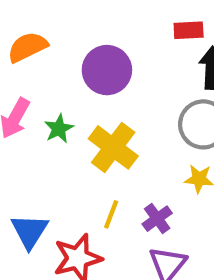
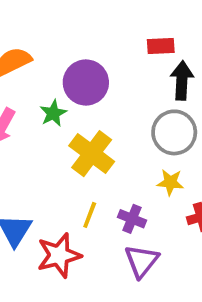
green star: (59, 129) -> (53, 113), moved
purple cross: (157, 219) -> (132, 219), turned -32

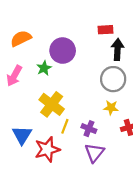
yellow cross: (92, 154) -> (52, 104), moved

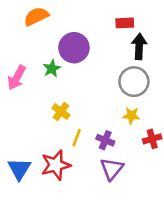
orange semicircle: (21, 38) -> (36, 16), moved
yellow cross: (52, 104) -> (61, 112), size x0.6
blue triangle: (22, 135) -> (19, 169), moved

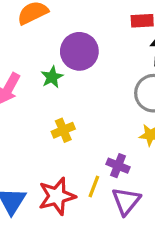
yellow cross: (61, 112) -> (63, 130), turned 30
yellow line: (77, 138) -> (94, 187), moved

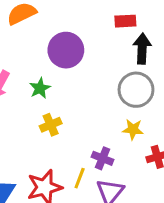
green star: (52, 77) -> (40, 88), moved

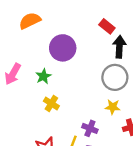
red rectangle: (125, 21) -> (107, 26), turned 42
yellow cross: (51, 125) -> (51, 103), turned -35

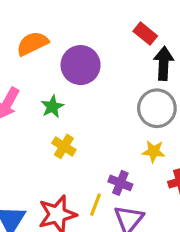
orange semicircle: (30, 21) -> (32, 43), moved

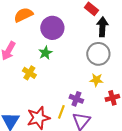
green star: (52, 107) -> (45, 53), moved
yellow cross: (64, 146) -> (29, 73), moved

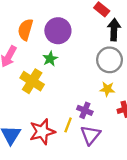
orange semicircle: (23, 15) -> (25, 30), moved, turned -48
yellow cross: (29, 73) -> (32, 81), size x1.5

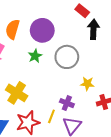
gray circle: (110, 60) -> (67, 57), moved
yellow cross: (32, 81) -> (17, 93), moved

